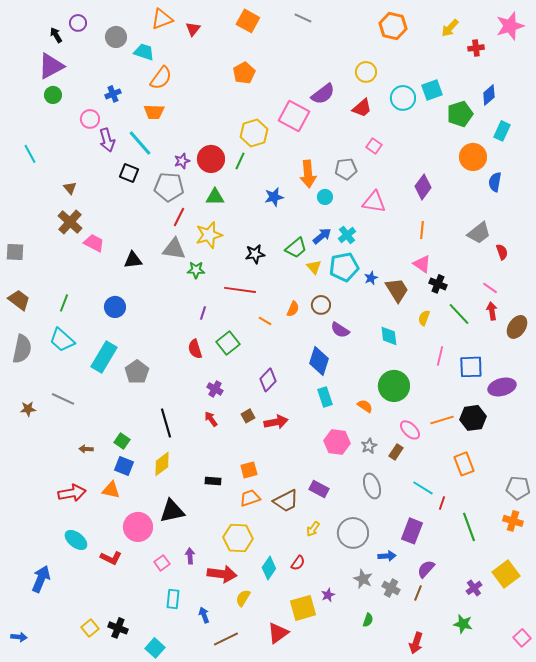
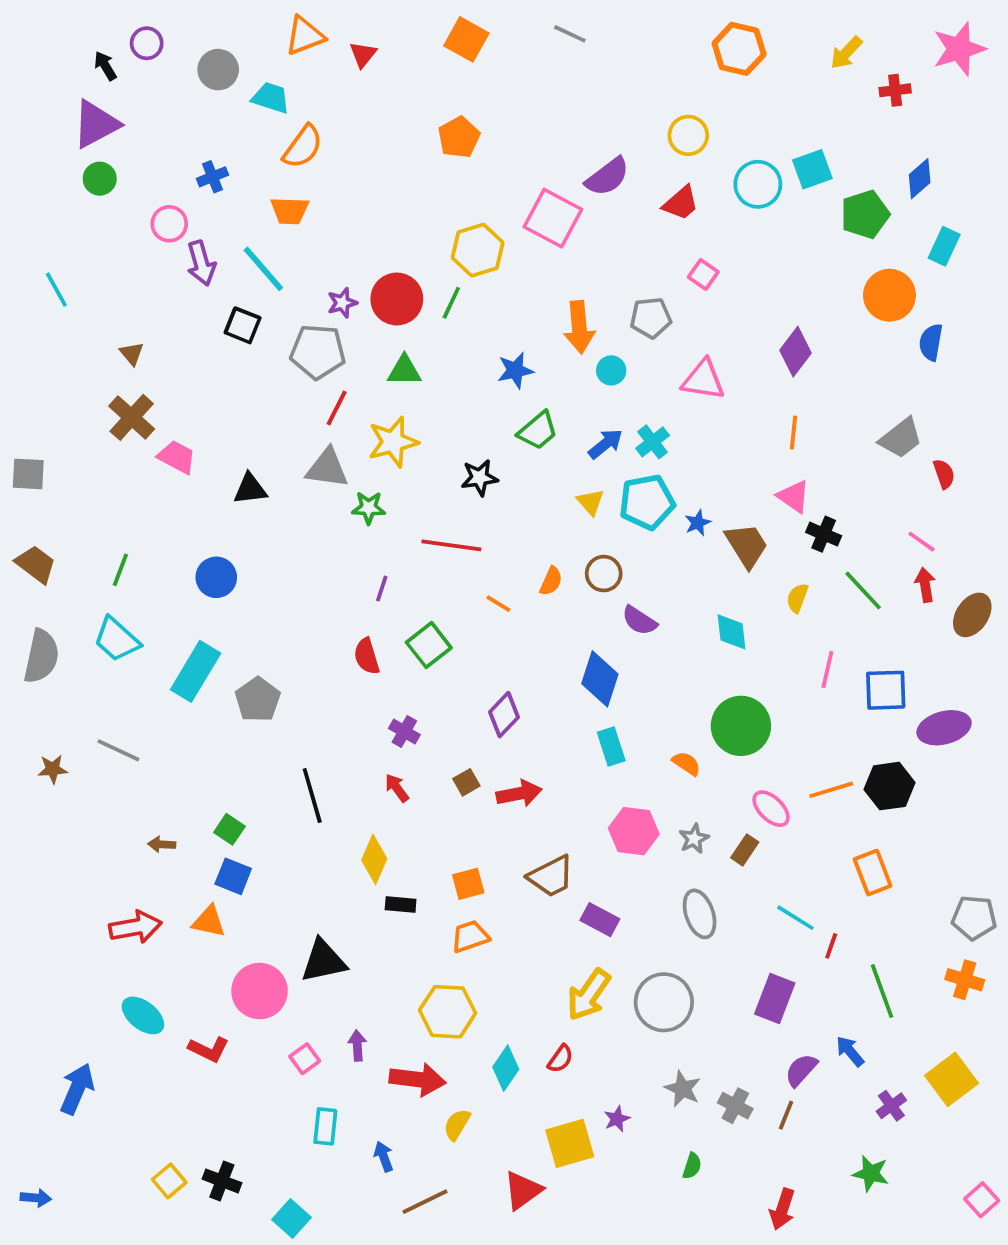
green trapezoid: (296, 248) -> (538, 431), moved
yellow diamond: (162, 464) -> (374, 859), moved, turned -30
brown trapezoid: (286, 501) -> (551, 876), moved
yellow arrow: (313, 529) -> (589, 995), size x1.8
blue arrow: (387, 556) -> (850, 1051), moved, turned -126

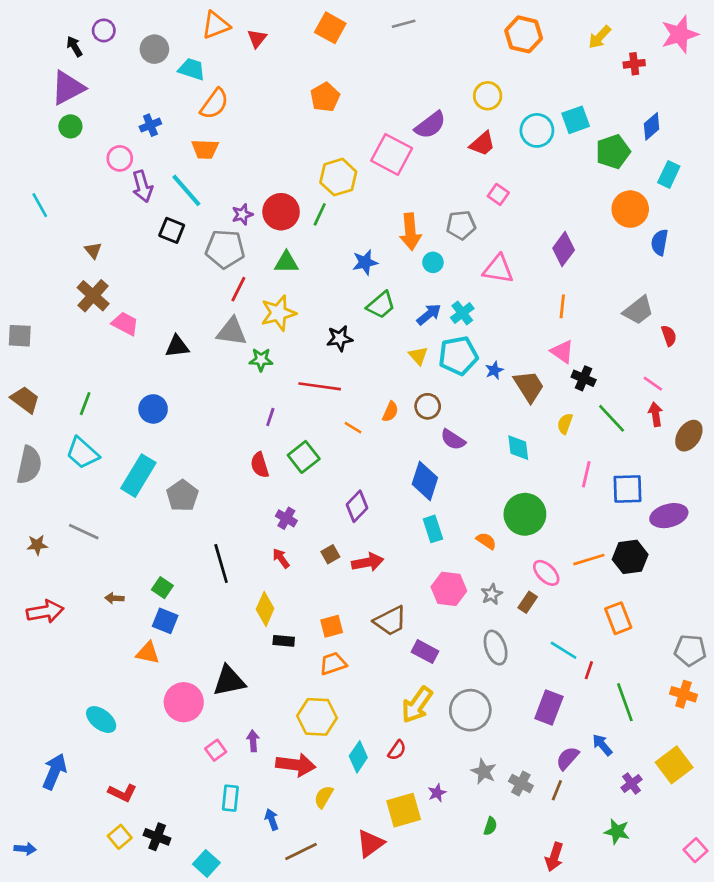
gray line: (570, 34) -> (404, 24), turned -40
red arrow: (135, 927) -> (45, 612), moved
red L-shape: (209, 1049) -> (122, 793), moved

